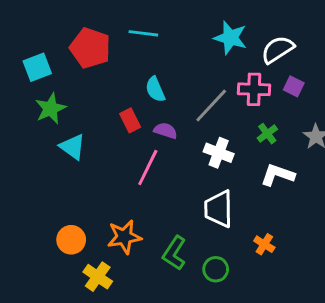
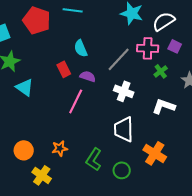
green cross: (267, 134) -> (161, 71), moved
orange star: (124, 237) -> (60, 148), size x0.7
orange cross: (264, 244) -> (155, 153), size x1.6

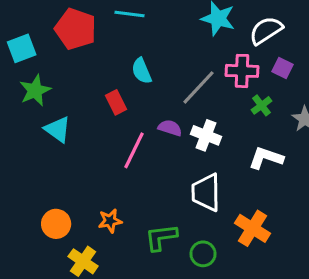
purple semicircle: (88, 76) -> (170, 128), moved
green L-shape: (94, 159) -> (161, 237), turned 50

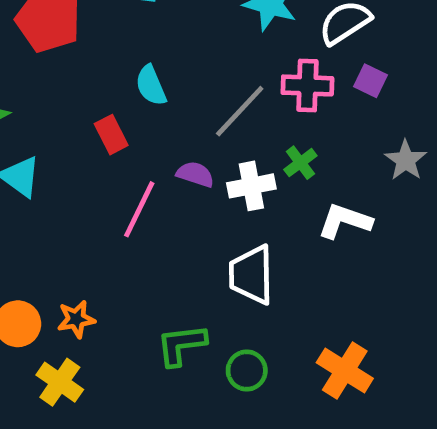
green cross: (261, 105) -> (300, 163), moved
white cross: (206, 135) -> (251, 186), turned -32
orange star: (110, 221) -> (76, 319), moved
orange cross: (252, 228) -> (345, 371), moved

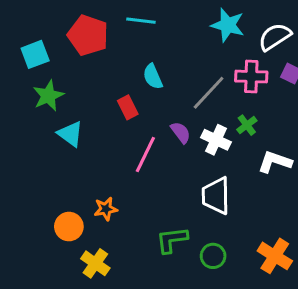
purple semicircle: (195, 174) -> (181, 132), turned 35
white cross: (251, 186) -> (216, 140), turned 36
orange star: (76, 319) -> (106, 209), moved

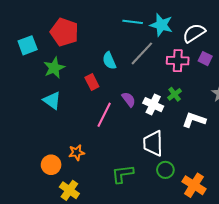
cyan line: (141, 21) -> (133, 22), moved
gray line: (209, 93) -> (142, 53), moved
green star: (48, 96) -> (54, 68), moved
green circle: (213, 256) -> (165, 170), moved

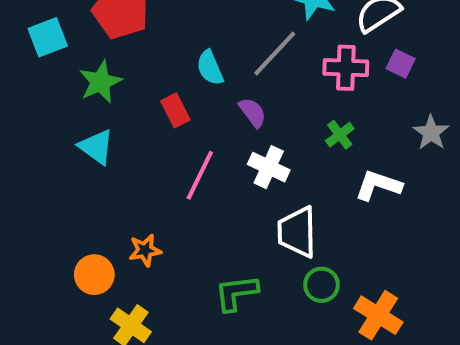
purple semicircle: (129, 99) -> (253, 112), moved
white cross: (153, 105) -> (269, 167), moved

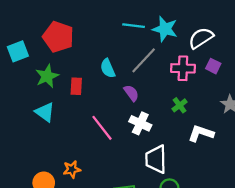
red rectangle: (175, 110) -> (76, 86), moved, turned 30
pink line: (200, 175) -> (102, 128), turned -64

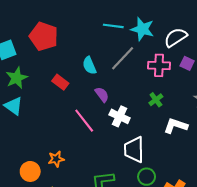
green star: (47, 76) -> (17, 78), moved
red rectangle: (76, 86) -> (60, 82), turned -56
purple semicircle: (131, 93) -> (102, 95), moved
cyan triangle: (45, 112) -> (14, 106), moved

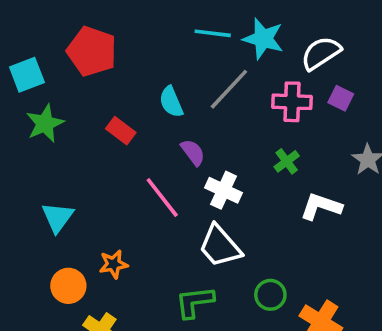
cyan triangle: (14, 106) -> (58, 217), moved, turned 30
white trapezoid: (134, 150) -> (220, 246), moved, turned -40

